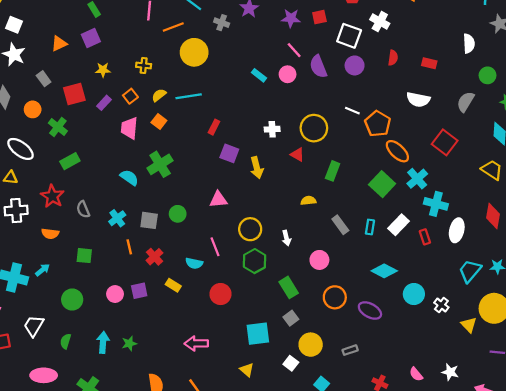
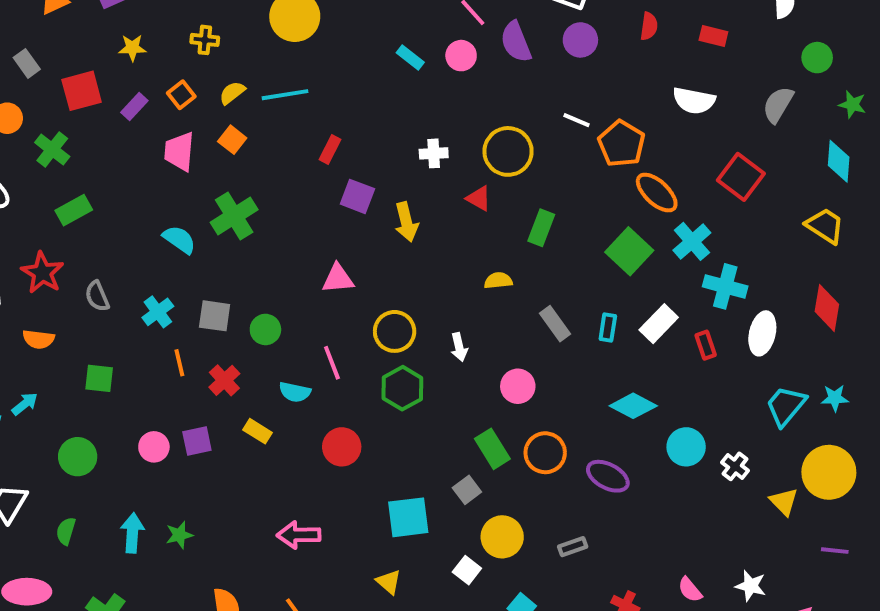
green circle: (178, 214) -> (265, 329), moved
green rectangle: (289, 287) -> (492, 449), moved

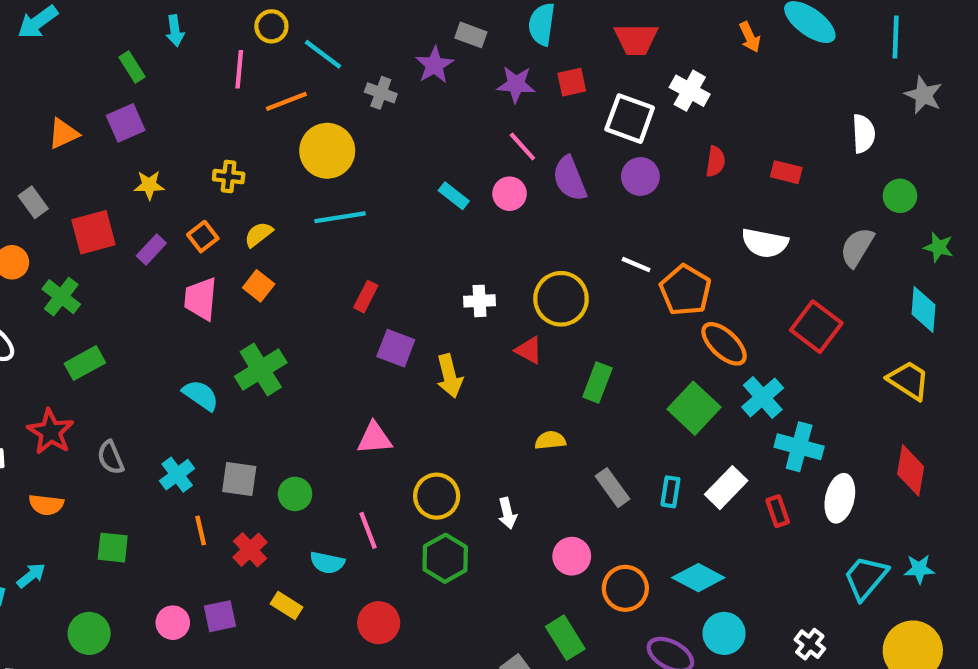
cyan line: (285, 95) -> (340, 217), moved
cyan circle: (686, 447) -> (724, 633), moved
green rectangle: (492, 449) -> (565, 638), moved
orange circle: (545, 453) -> (625, 588), moved

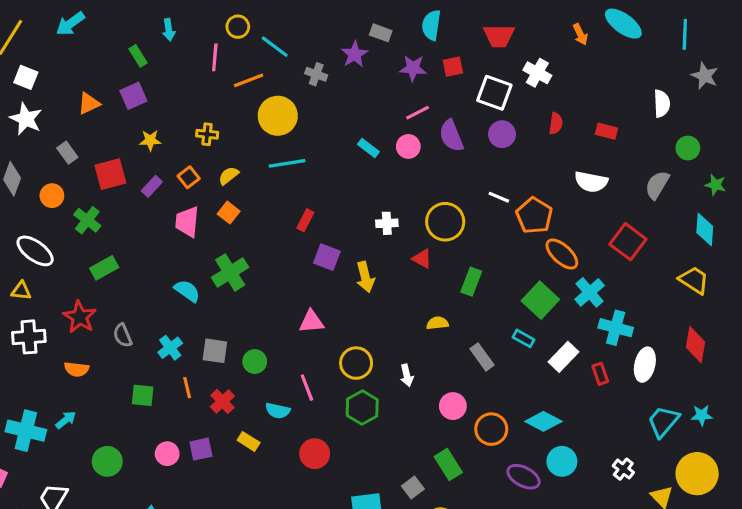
pink line: (522, 146) -> (418, 113), turned -75
cyan rectangle: (670, 492) -> (524, 338), moved, turned -70
green square: (113, 548) -> (143, 395), moved

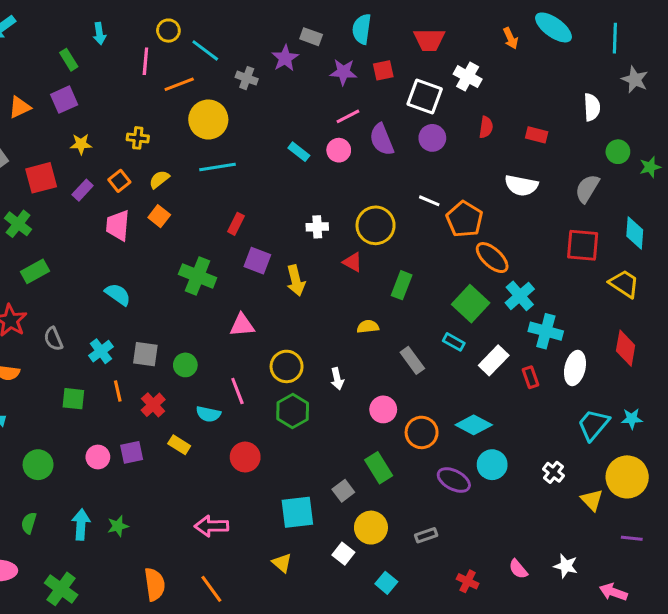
green star: (716, 185) -> (650, 167), moved, turned -30
red square: (628, 242) -> (583, 245), moved, turned -32
green cross: (230, 272) -> (198, 276), moved, turned -36

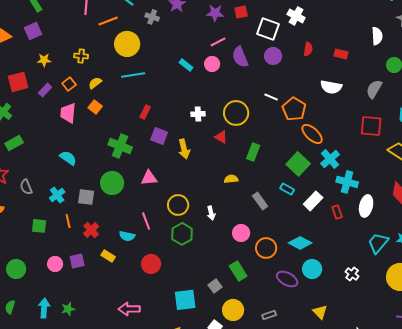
green circle: (185, 365) -> (112, 183), moved, size x1.5
yellow triangle: (592, 500) -> (320, 312), moved

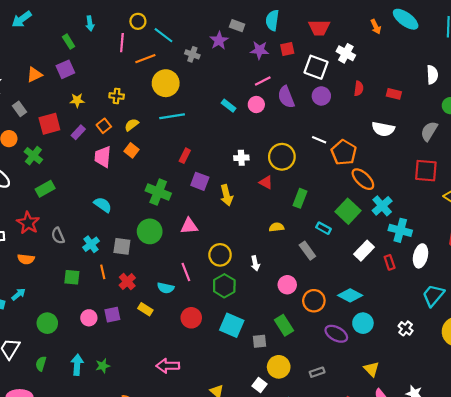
cyan rectangle: (287, 189) -> (323, 228), moved
gray square: (215, 286) -> (259, 341), turned 32
cyan square: (185, 300) -> (232, 325), moved, turned 30

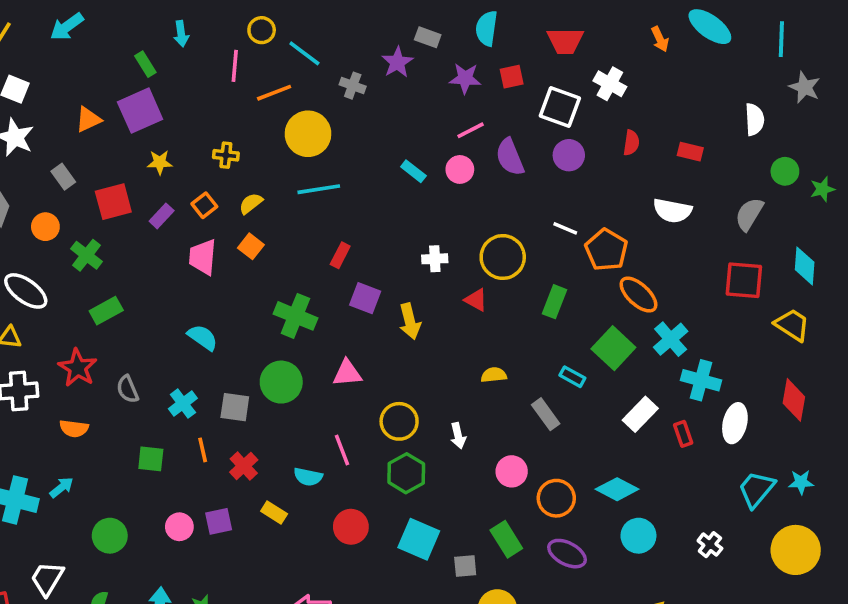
purple square: (65, 69) -> (140, 111), size x1.4
green rectangle: (300, 198) -> (555, 302), moved
purple ellipse: (336, 334) -> (567, 554), moved

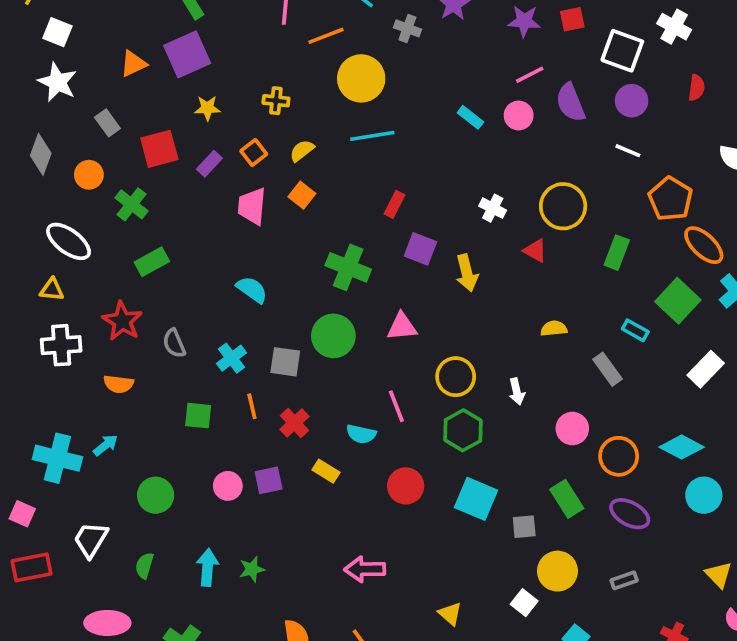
white line: (565, 228) -> (628, 151), moved
white cross: (435, 259) -> (493, 208), turned 30

